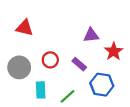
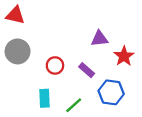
red triangle: (25, 28) -> (15, 15), moved
gray circle: (19, 67) -> (18, 51), moved

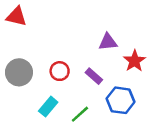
gray circle: (18, 51) -> (19, 72), moved
cyan rectangle: (44, 98) -> (48, 107), turned 42

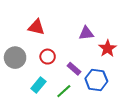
red triangle: (16, 16) -> (36, 27), moved
purple rectangle: (94, 76) -> (74, 69), moved

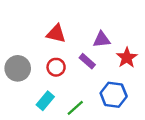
red triangle: (36, 27) -> (56, 34), moved
purple rectangle: (74, 69) -> (87, 61), moved

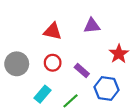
purple triangle: (102, 40) -> (92, 26), moved
purple rectangle: (87, 61) -> (82, 71), moved

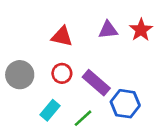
red star: (119, 54) -> (141, 30), moved
purple rectangle: (82, 71) -> (96, 83), size x1.5

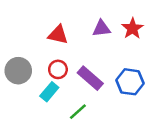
blue hexagon: (125, 104) -> (130, 82), moved
cyan rectangle: (50, 110) -> (49, 92), moved

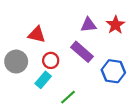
red triangle: (58, 35) -> (37, 35), moved
purple rectangle: (90, 78) -> (82, 52), moved

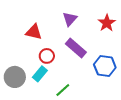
purple triangle: (88, 25) -> (70, 19), moved, turned -42
gray circle: (16, 62) -> (15, 77), moved

